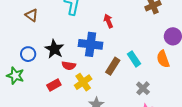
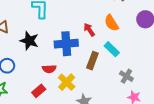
red arrow: (108, 21) -> (89, 30), moved
black star: (54, 49) -> (29, 41), moved
orange semicircle: (163, 59) -> (111, 23), moved

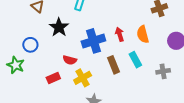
blue cross: (66, 44) -> (93, 41), turned -30
brown rectangle: (92, 61) -> (114, 65), turned -60
gray cross: (126, 76) -> (163, 71), moved, turned 32

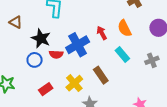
blue circle: (30, 45) -> (35, 60), moved
red semicircle: (70, 60) -> (56, 54), moved
brown rectangle: (114, 65) -> (101, 75), moved

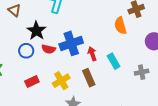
orange semicircle: (124, 28) -> (120, 26), moved
red arrow: (102, 33) -> (92, 54), moved

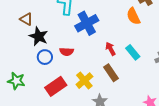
black star: (36, 31) -> (39, 36), moved
blue cross: (71, 43) -> (87, 23), moved
red rectangle: (32, 82) -> (56, 86), size x1.5

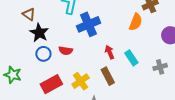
orange semicircle: (133, 16) -> (136, 22), turned -138

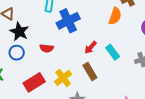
red arrow: (110, 52) -> (91, 47), turned -112
blue circle: (43, 54) -> (17, 53), moved

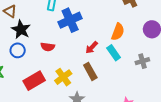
orange semicircle: (115, 16) -> (118, 32), moved

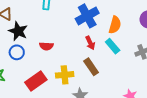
blue cross: (70, 20) -> (87, 16), moved
red arrow: (92, 47) -> (90, 43), turned -64
yellow cross: (63, 77) -> (65, 75), turned 36

